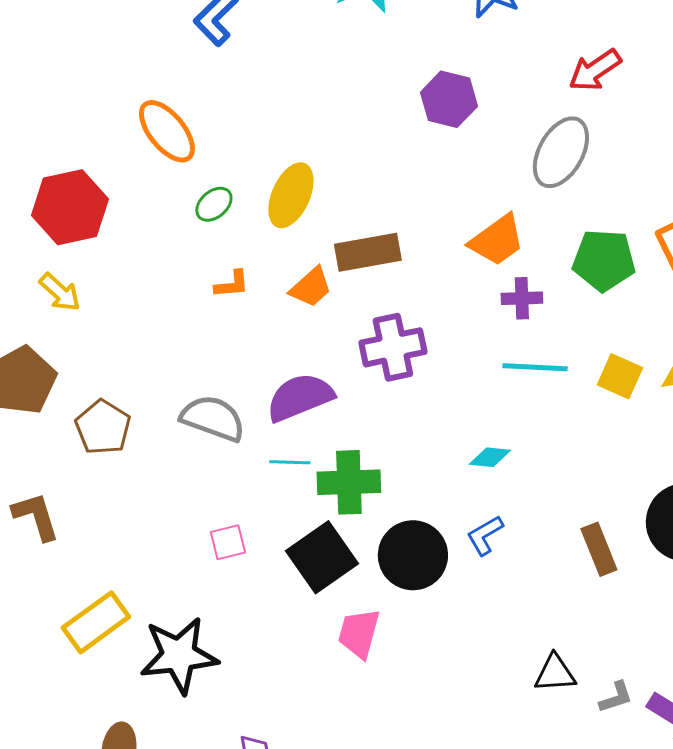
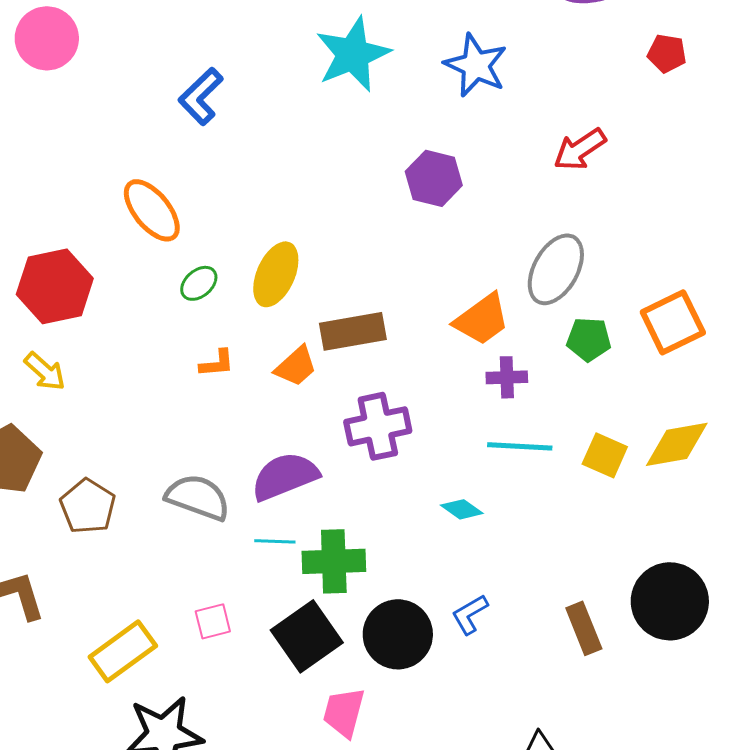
gray ellipse: (561, 152) -> (556, 269), moved
green pentagon: (604, 260) -> (589, 339), size x0.7
cyan diamond: (490, 457) -> (462, 509), moved, turned 30
yellow rectangle: (96, 622) -> (123, 651), moved

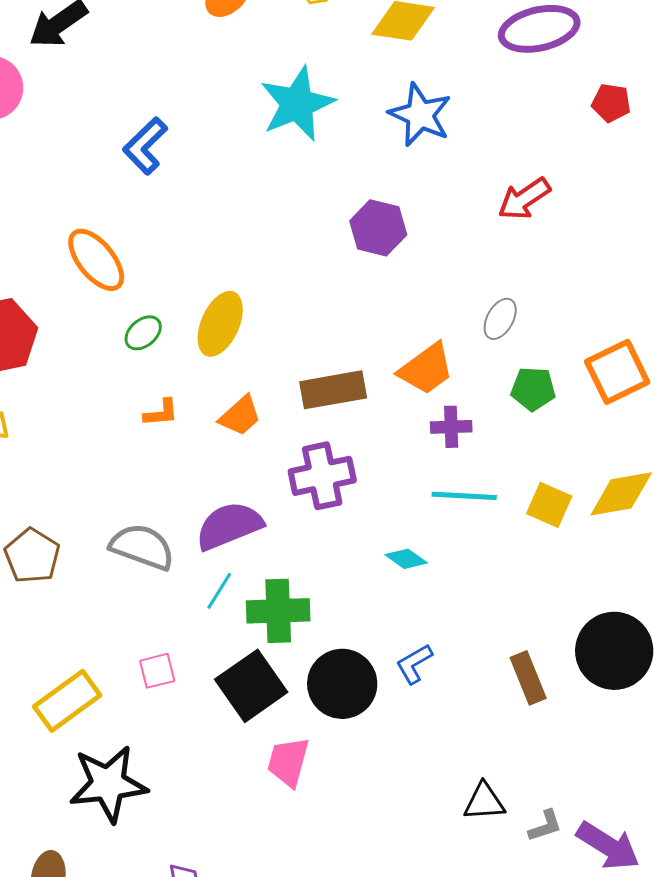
gray ellipse: (556, 269) -> (500, 319), size x0.6
brown rectangle: (353, 331) -> (333, 390), moved
cyan line: (275, 541) -> (219, 591), turned -60

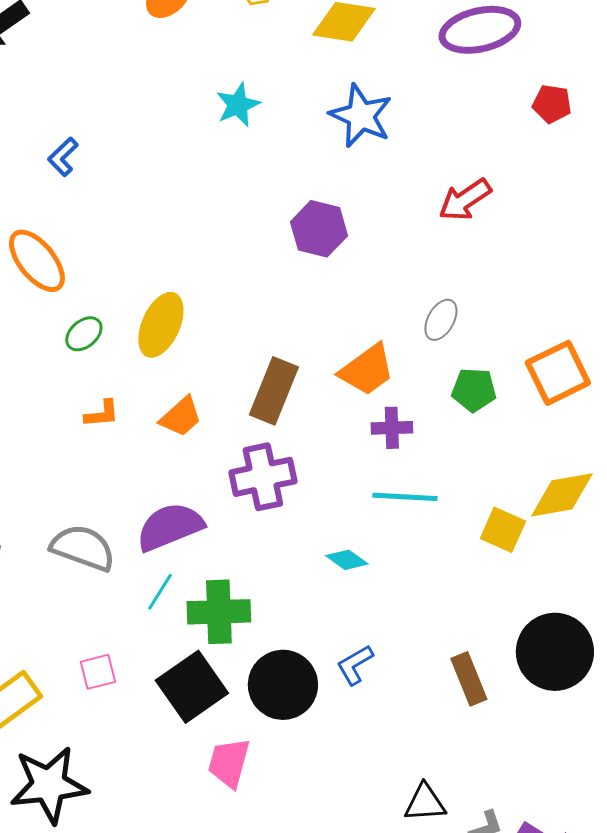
cyan star: (297, 104) -> (238, 105), size x0.6
blue L-shape: (145, 146) -> (63, 157), moved, size x0.7
brown rectangle: (333, 390) -> (274, 391), turned -58
yellow square: (549, 505) -> (503, 530), moved

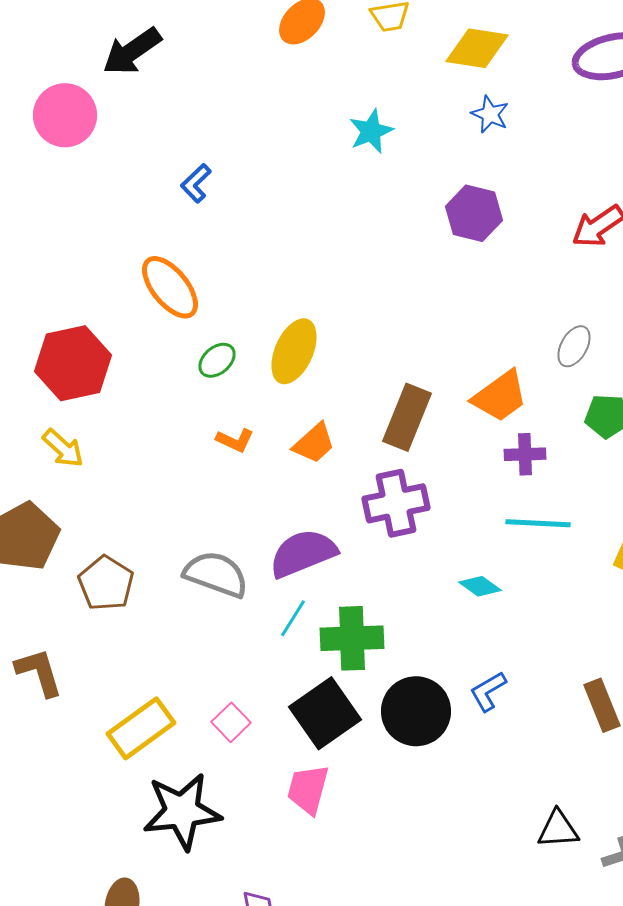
blue star: (361, 116) -> (490, 114), moved, size x0.6
purple hexagon: (319, 229) -> (474, 213), moved
orange L-shape: (102, 414) -> (235, 440), turned 30
pink square: (98, 672) -> (231, 722), moved, turned -30
pink trapezoid: (229, 763) -> (308, 789), moved

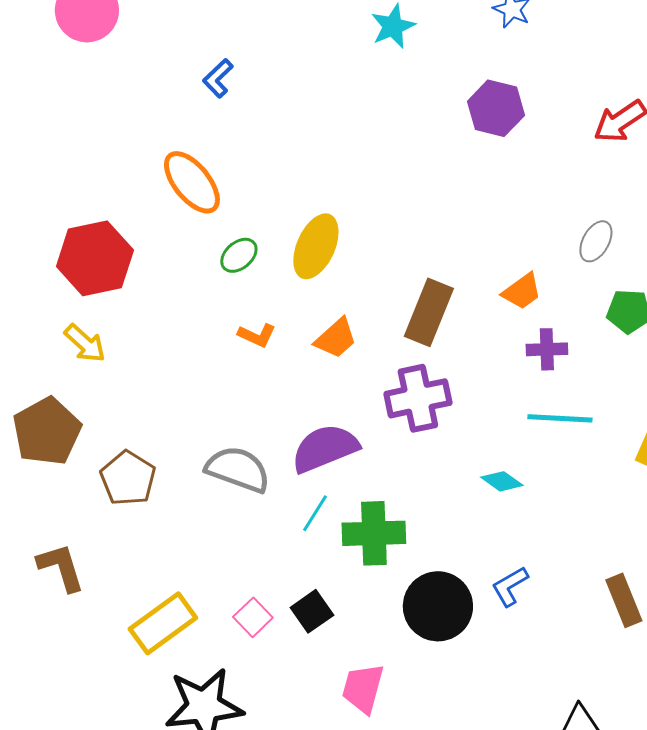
orange trapezoid: (500, 396) -> (522, 291), size x0.7
black square: (325, 713) -> (312, 611), moved, size x0.6
pink trapezoid: (308, 789) -> (363, 688), moved

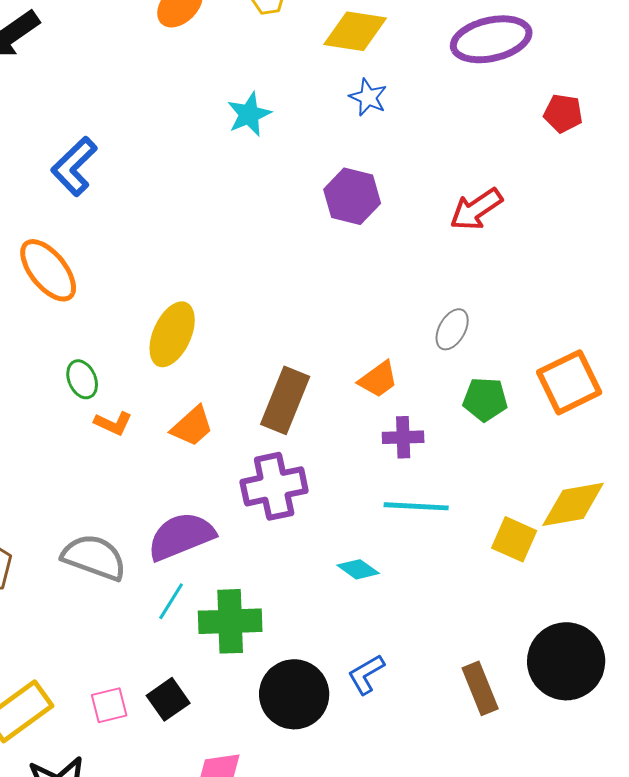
blue L-shape: (218, 78) -> (74, 166), size x1.5
green ellipse: (239, 255) -> (82, 379), moved, turned -72
pink square: (253, 617) -> (109, 705), turned 30

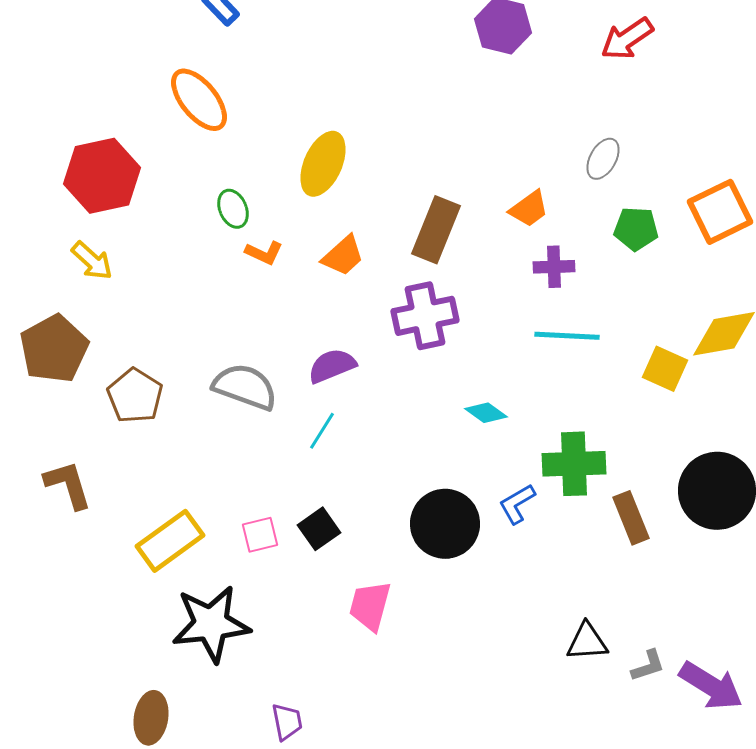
purple semicircle: (181, 536) -> (332, 366), size x0.7
cyan diamond: (358, 569) -> (486, 413), moved
green cross: (230, 621) -> (574, 464), moved

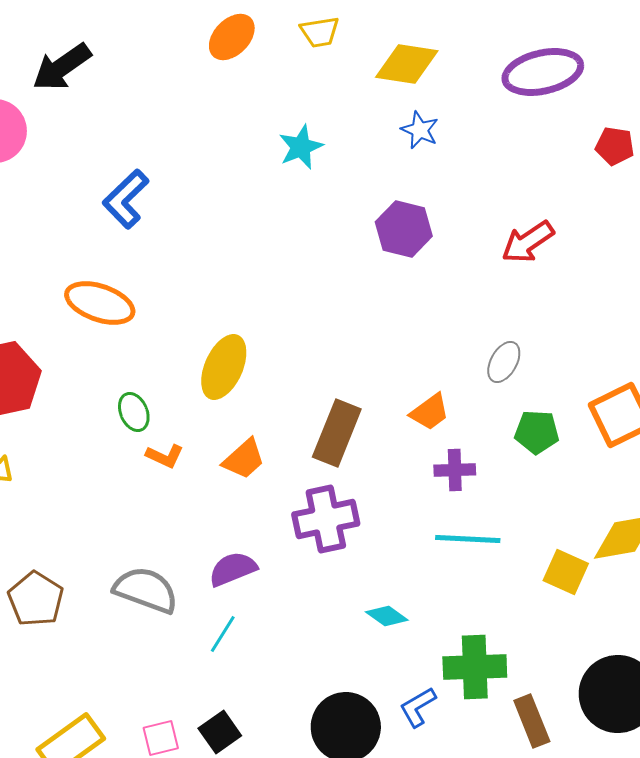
orange ellipse: (199, 100) -> (100, 303), turned -32

